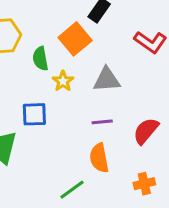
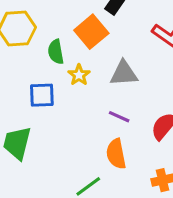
blue square: (34, 114) -> (42, 95), moved
purple line: (102, 122) -> (119, 117), turned 30

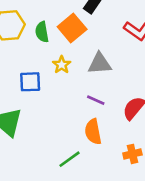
green semicircle: (56, 52) -> (42, 32), moved

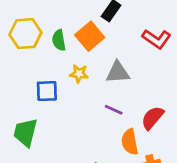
yellow star: (62, 65) -> (79, 74), turned -30
orange semicircle: (93, 132) -> (130, 142), moved

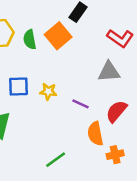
gray triangle: (118, 72) -> (109, 72), moved
yellow star: (79, 74) -> (48, 91), moved

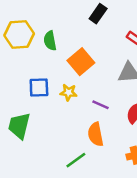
orange square: (58, 36) -> (81, 62), moved
orange semicircle: (95, 134) -> (96, 134), moved

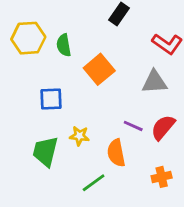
yellow star: (68, 92) -> (79, 136), moved
purple line: (101, 105) -> (133, 126), moved
green trapezoid: (19, 126) -> (45, 151), moved

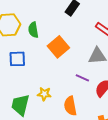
blue square: (51, 99) -> (17, 59), moved
purple line: (133, 126) -> (82, 78), moved

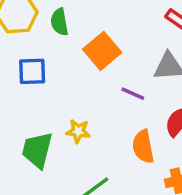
purple line: (82, 78) -> (133, 94), moved
orange semicircle: (70, 106) -> (143, 147), moved

